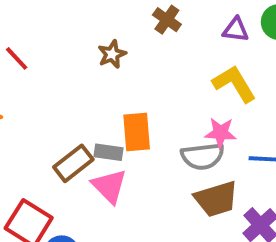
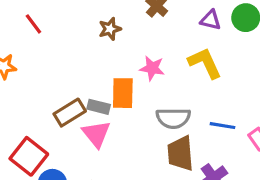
pink star: (220, 133) -> (152, 68), moved
brown trapezoid: (216, 199) -> (180, 153), turned 96

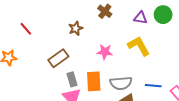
orange rectangle: (123, 93) -> (94, 81), moved
gray rectangle: (99, 107) -> (72, 79), turned 64
brown rectangle: (70, 113) -> (58, 58), moved

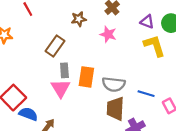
yellow L-shape: (139, 46) -> (154, 46), moved
pink star: (105, 52) -> (108, 34), moved
brown rectangle: (58, 58) -> (55, 46), turned -30

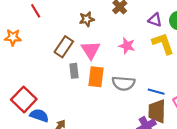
pink star: (108, 34) -> (127, 46), moved
pink triangle: (61, 88) -> (91, 50), moved
brown trapezoid: (115, 109) -> (157, 111), moved

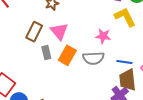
pink star: (127, 46) -> (103, 36), moved
orange rectangle: (96, 77) -> (67, 55), turned 30

